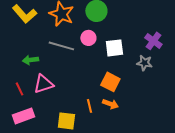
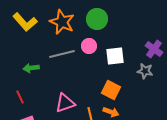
gray line: (61, 46) -> (62, 54), turned -30
pink triangle: (43, 84) -> (65, 103), moved

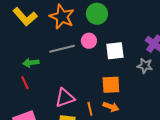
orange square: (111, 90) -> (111, 85), turned -30
red line: (20, 97) -> (25, 83), moved

